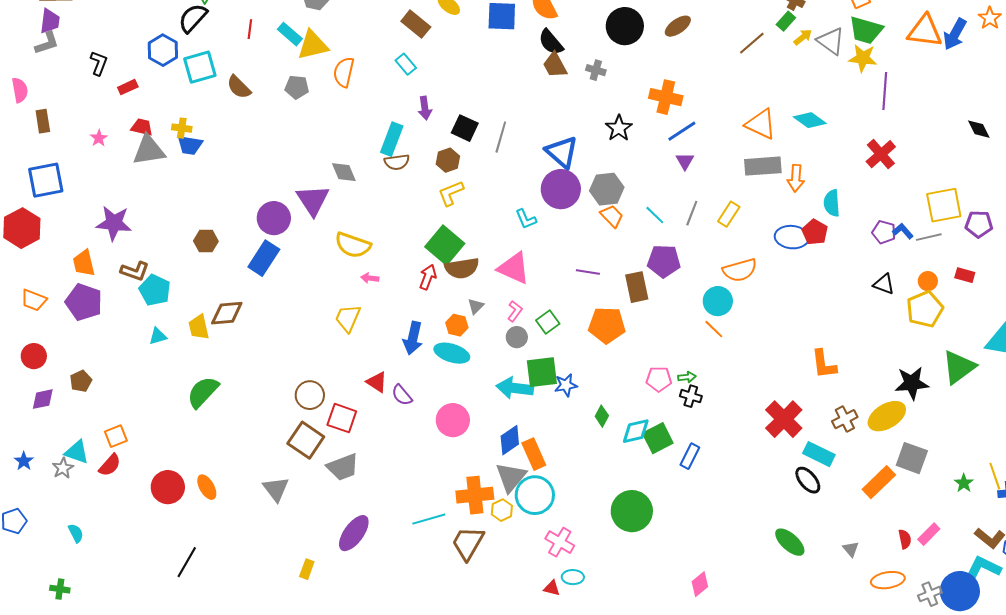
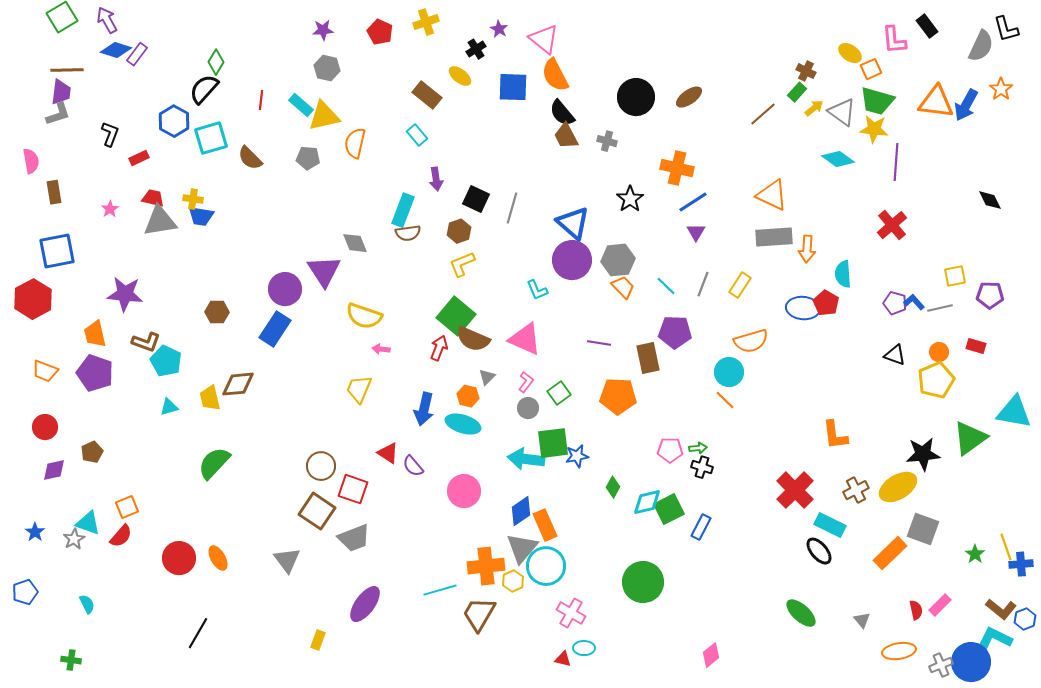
cyan diamond: (810, 120) -> (838, 159), moved
yellow square: (944, 205) -> (955, 276), size x0.6
brown semicircle: (462, 268) -> (473, 339), turned 32

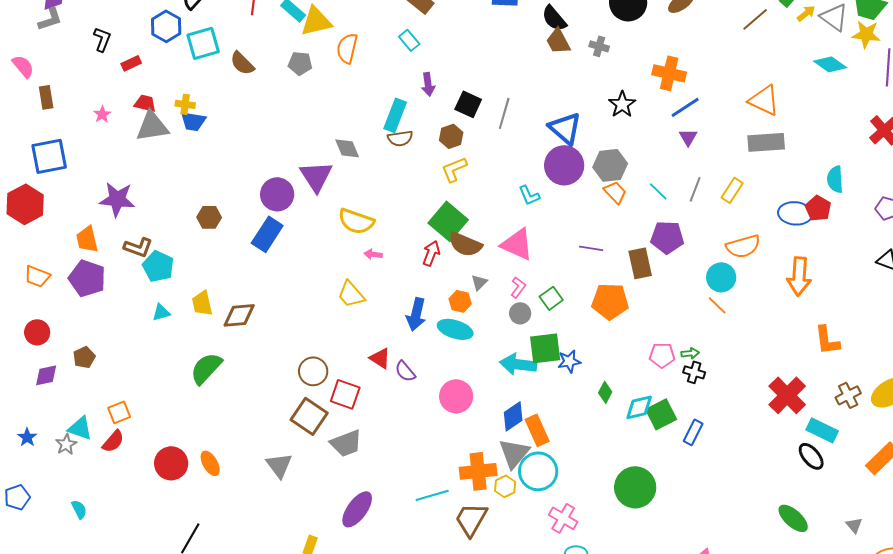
pink semicircle: (31, 161) -> (23, 66), turned -30
orange arrow: (807, 249) -> (799, 276), moved, size x1.4
brown diamond: (238, 384) -> (239, 315), moved
yellow trapezoid: (359, 389) -> (351, 294), turned -64

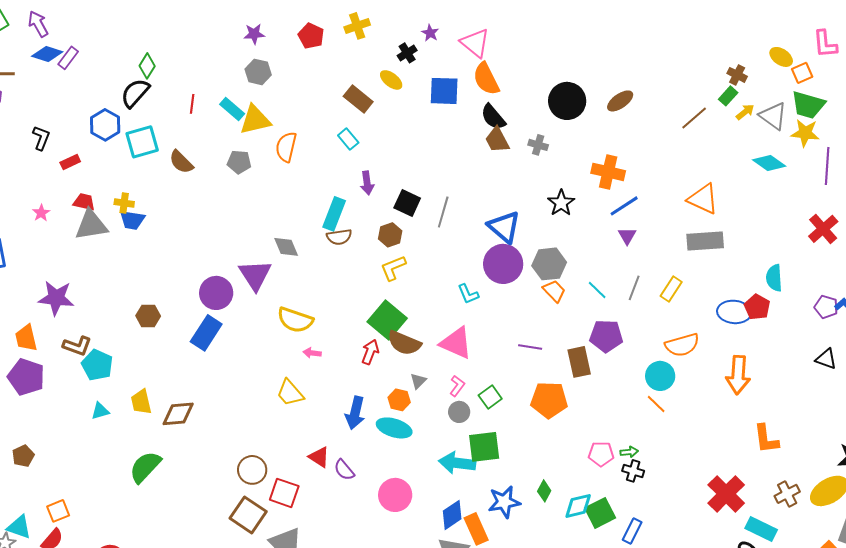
blue star: (569, 361) -> (504, 502), moved, size x1.4

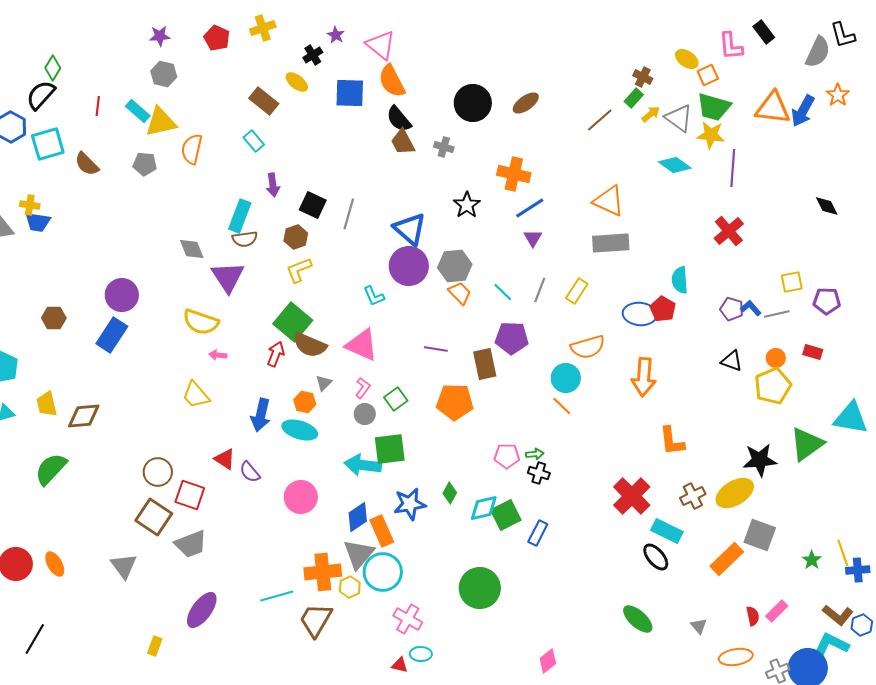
purple triangle: (255, 275) -> (228, 277), moved

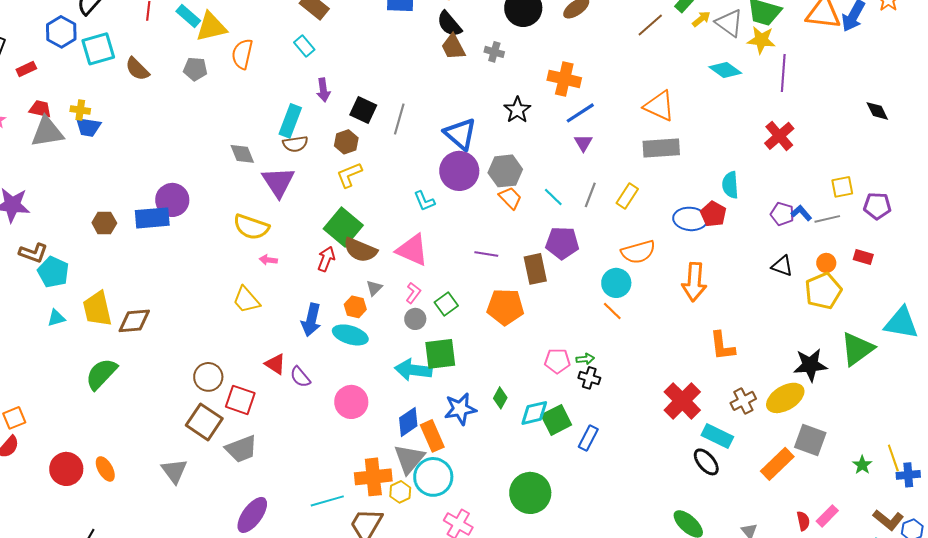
blue rectangle: (112, 335) -> (152, 218), moved, turned 52
yellow trapezoid: (47, 404) -> (97, 309), size x1.4

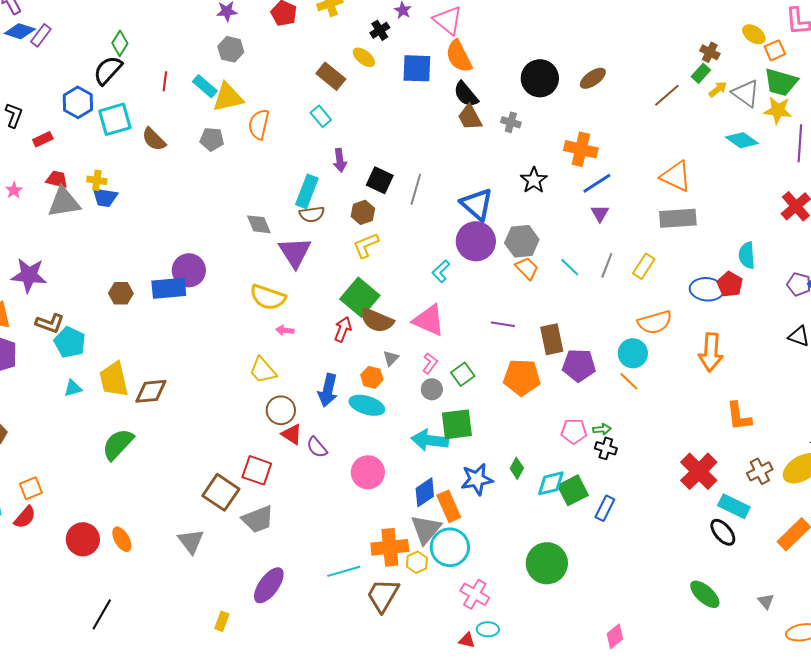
cyan L-shape: (424, 201) -> (441, 271), turned 70
purple pentagon: (562, 243) -> (579, 365), moved
brown circle: (208, 377) -> (281, 410), moved

